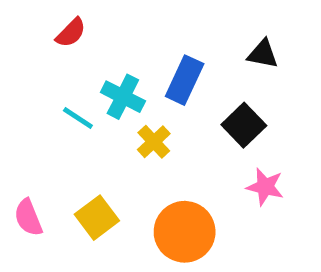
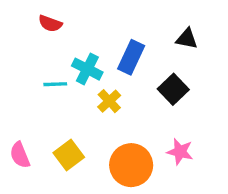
red semicircle: (71, 33) -> (50, 24), turned 65
cyan line: (78, 118) -> (55, 84), turned -35
pink star: (265, 187) -> (180, 152), moved

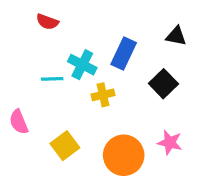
yellow cross: (109, 101) -> (103, 95), turned 30
pink semicircle: (20, 155) -> (19, 122), moved

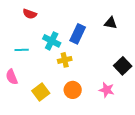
cyan line: (52, 79) -> (22, 50), moved
black square: (163, 84) -> (123, 66), moved
orange circle: (124, 155) -> (73, 90), moved, size x0.7

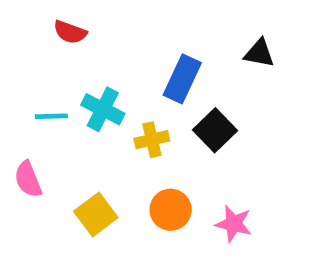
cyan cross: (52, 41) -> (103, 109), moved
black square: (123, 66) -> (215, 130), moved
pink star: (107, 90) -> (234, 224), moved

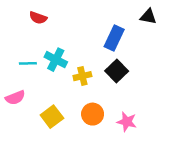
black triangle: (259, 53) -> (148, 16), moved
blue rectangle: (182, 79) -> (114, 38), moved
pink semicircle: (28, 179) -> (15, 98), turned -90

